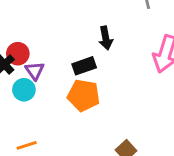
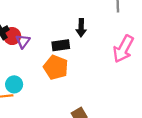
red circle: (18, 54) -> (12, 36), moved
cyan circle: (24, 90) -> (14, 84), moved

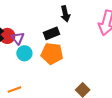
cyan circle: (14, 84) -> (24, 53), moved

